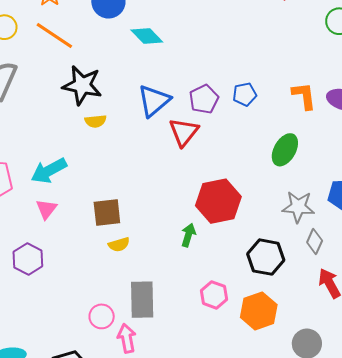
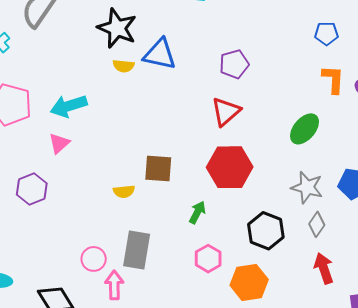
blue pentagon: (245, 94) -> (326, 34), moved
blue triangle: (154, 101) -> (160, 54), moved, turned 42
red triangle: (184, 132) -> (226, 112), moved
brown square: (107, 213) -> (158, 169), moved
green arrow: (188, 235) -> (197, 212), moved

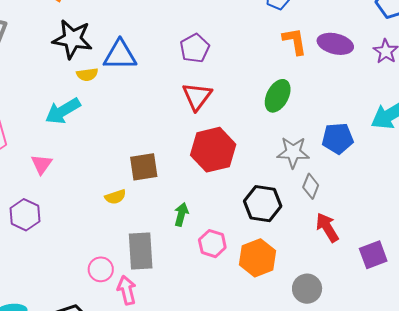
cyan arrow: (69, 106) -> (63, 111), moved
green arrow: (197, 212) -> (181, 214), moved

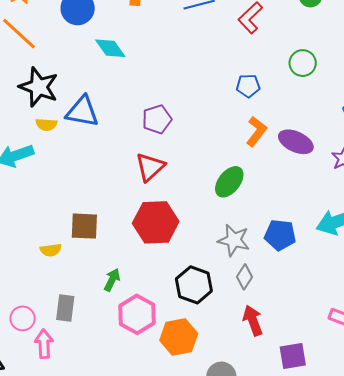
orange L-shape: (295, 41) -> (256, 131), turned 36
pink hexagon: (212, 244) -> (137, 314), size x1.4
gray rectangle: (141, 251) -> (65, 308), size x0.7

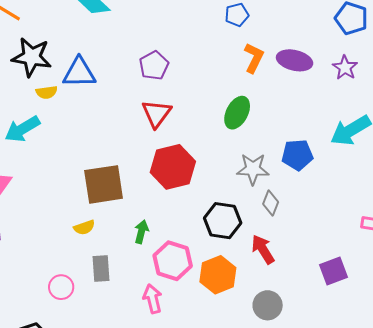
brown square: (84, 226) -> (104, 184), size x1.4
yellow semicircle: (51, 250) -> (84, 227), moved
red arrow: (253, 320) -> (263, 249), moved
pink arrow: (44, 344) -> (153, 299), moved

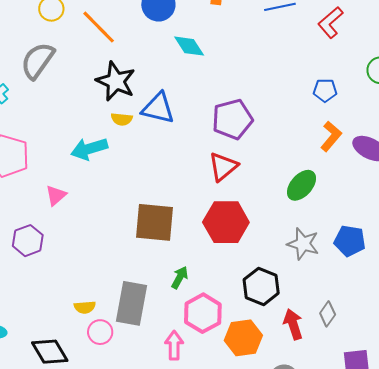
purple pentagon: (154, 65) -> (232, 119), size x1.4
gray diamond: (271, 203) -> (328, 314), moved
yellow semicircle: (84, 227) -> (85, 307), moved
gray rectangle: (101, 269) -> (131, 303), size x1.6
pink circle: (61, 287) -> (100, 332), moved

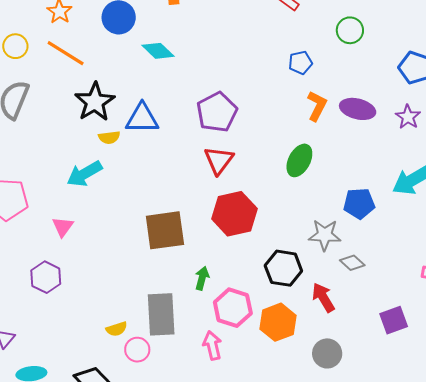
black star: (116, 81) -> (95, 102), turned 30
gray star: (303, 244) -> (325, 235), moved
gray diamond: (328, 314) -> (352, 263), moved, turned -70

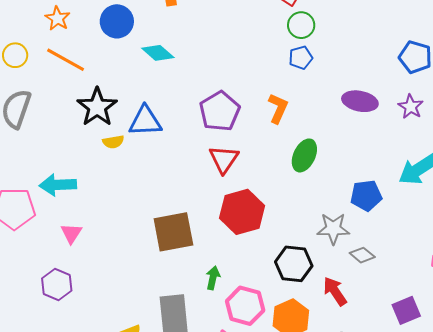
green circle: (350, 30) -> (301, 25), moved
orange L-shape: (317, 106) -> (278, 108), moved
cyan arrow: (84, 174) -> (58, 185), moved, turned 30

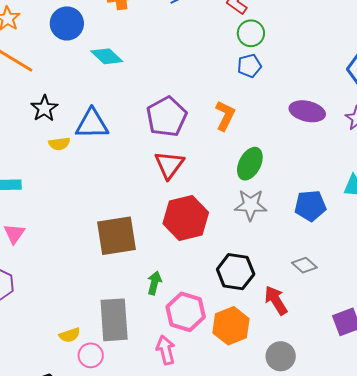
black star: (97, 107) -> (44, 108), size x0.7
gray star: (333, 229) -> (251, 205), moved

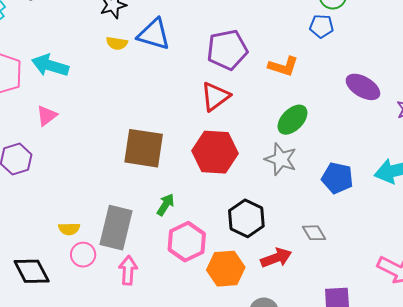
orange L-shape: (225, 116) -> (283, 66), turned 64
red arrow: (276, 300) -> (276, 258), turned 84
pink arrow: (166, 350) -> (128, 270), moved

